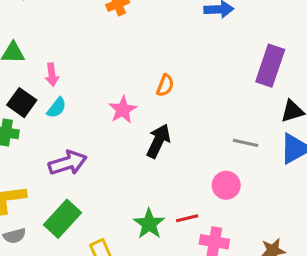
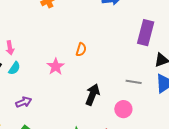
black arrow: (158, 141) -> (92, 95), moved
purple arrow: (68, 163) -> (24, 102), size x0.7

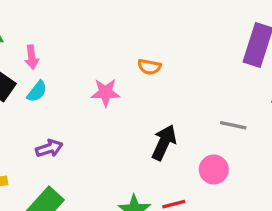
orange semicircle: (81, 50) -> (149, 67), turned 80
pink star: (56, 67) -> (106, 93), turned 30

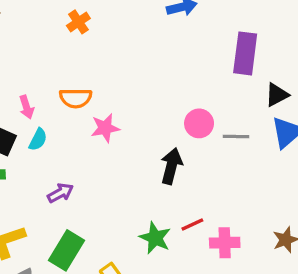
orange semicircle: (149, 67) -> (76, 98), moved, size x1.4
pink circle: (214, 170) -> (199, 123), moved

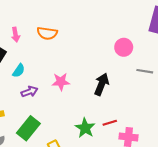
pink circle: (199, 123) -> (124, 47), moved
pink star: (105, 128) -> (61, 82), moved
cyan semicircle: (38, 140) -> (19, 71), moved

